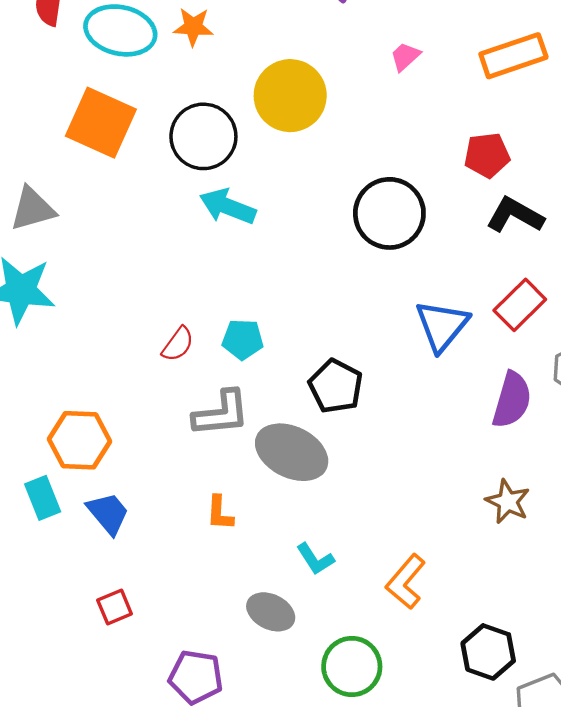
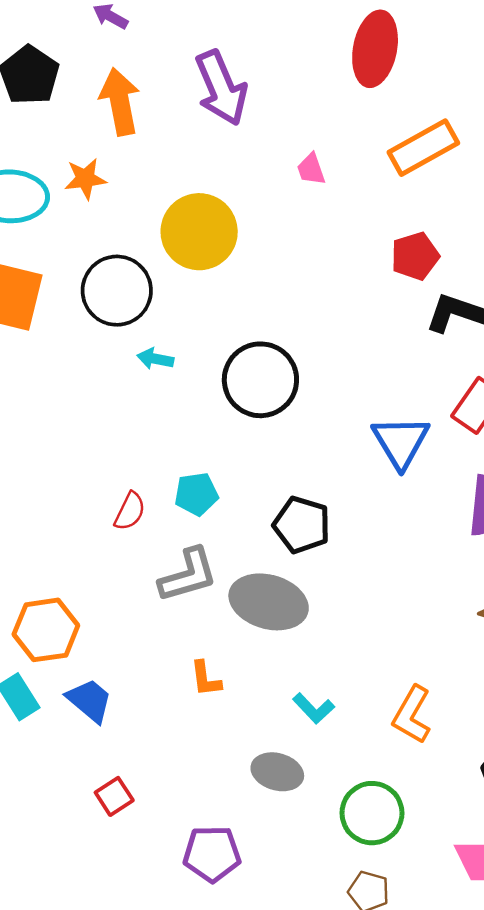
pink trapezoid: (405, 57) -> (311, 169), turned -56
cyan arrow: (228, 206) -> (155, 359), size x0.6
black circle: (389, 213) -> (260, 380), moved

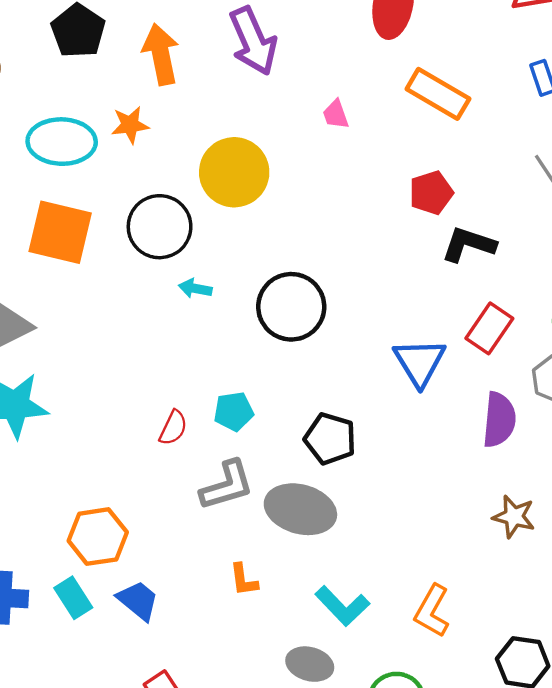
orange rectangle: (423, 148) -> (438, 94), turned 60
cyan L-shape: (313, 708) -> (342, 606), size x1.4

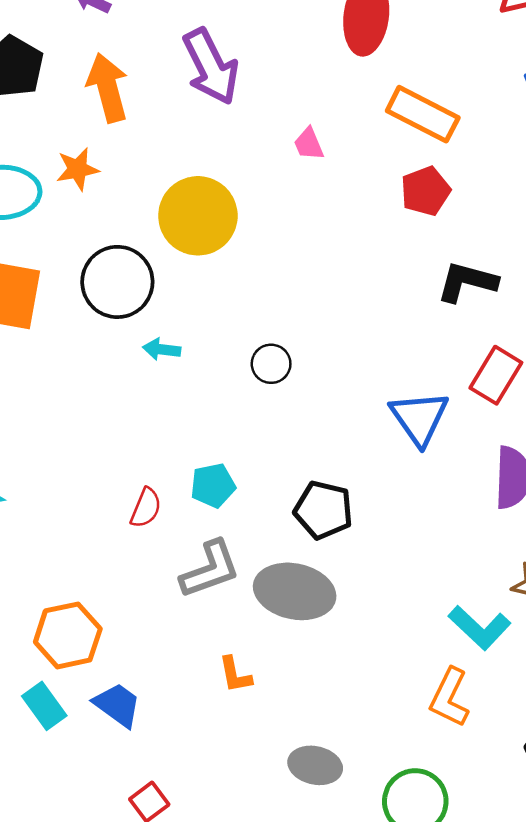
red pentagon: (431, 193) -> (425, 191), moved
black circle: (291, 307) -> (271, 364), size x0.5
cyan L-shape: (342, 606) -> (480, 628), moved

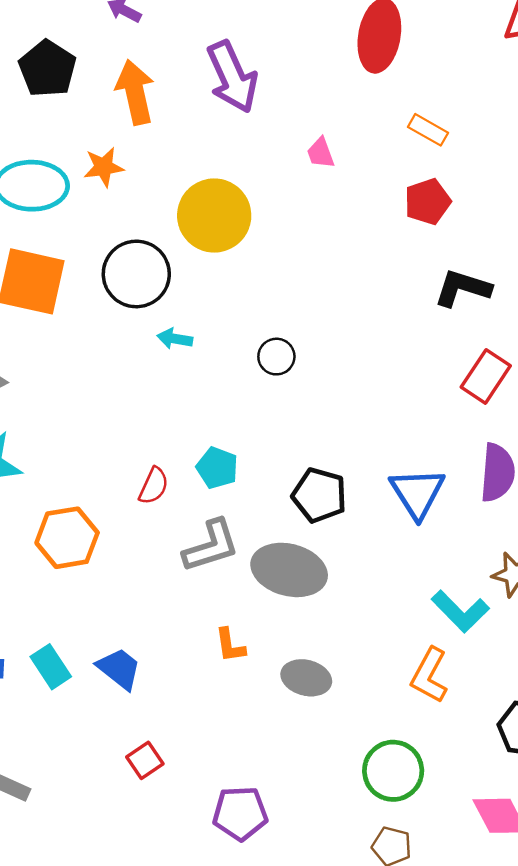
orange rectangle: (423, 114) -> (428, 130), size x0.6
blue triangle: (419, 418) -> (417, 493), moved
cyan pentagon: (213, 485) -> (217, 468), turned 30
orange hexagon: (68, 635) -> (67, 538), moved
gray ellipse: (315, 765) -> (306, 678), moved

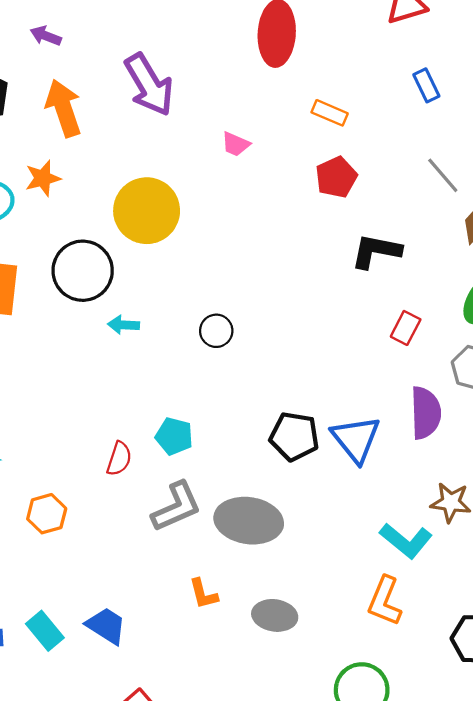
pink trapezoid: (321, 153) -> (236, 144), turned -40
red rectangle: (486, 376) -> (406, 328), size x0.7
black pentagon: (319, 495) -> (294, 436), moved
orange hexagon: (67, 538) -> (47, 514), size x0.7

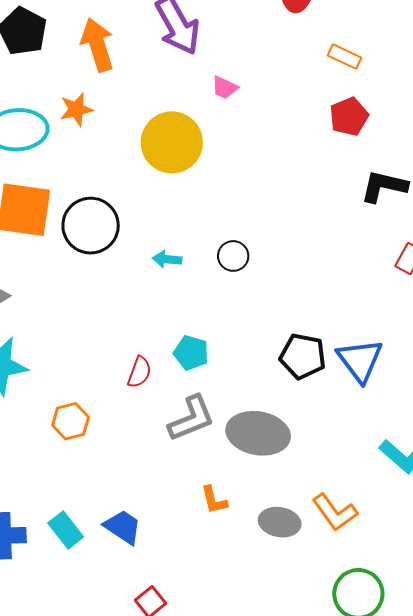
pink trapezoid: (236, 144) -> (225, 88), moved
black circle: (83, 271) -> (91, 226), moved
cyan arrow: (124, 325) -> (167, 259), moved
orange L-shape: (385, 601) -> (335, 512), moved, turned -60

